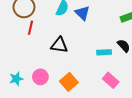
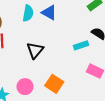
black triangle: (59, 45) -> (35, 50), turned -42

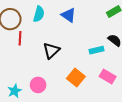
cyan semicircle: (28, 13) -> (39, 14), moved
orange square: (54, 84) -> (76, 78), moved

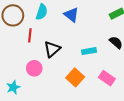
red line: (20, 38) -> (30, 35), moved
cyan rectangle: (96, 50) -> (89, 51), moved
pink circle: (38, 85) -> (34, 68), moved

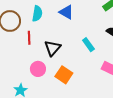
cyan rectangle: (89, 51) -> (88, 45), turned 72
orange square: (75, 77) -> (64, 75), moved

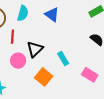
cyan rectangle: (88, 45) -> (63, 58), moved
pink circle: (38, 69) -> (18, 61), moved

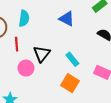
blue triangle: (52, 15) -> (67, 19), moved
orange square: (44, 77) -> (70, 83), moved

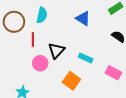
cyan rectangle: (72, 59) -> (86, 58), turned -32
orange square: (70, 83) -> (71, 81), moved

